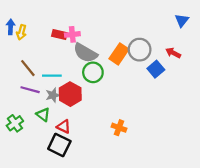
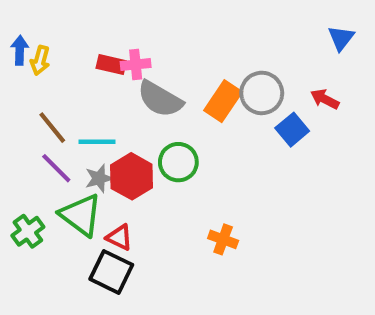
green circle: (93, 72) -> (178, 162), moved
purple line: (30, 90) -> (56, 168), turned 30
green triangle: (43, 115) -> (81, 215), size x1.6

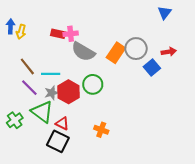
blue triangle: (341, 38) -> (164, 13), moved
red arrow: (325, 99) -> (169, 52), turned 144
orange cross: (223, 239) -> (101, 130), moved

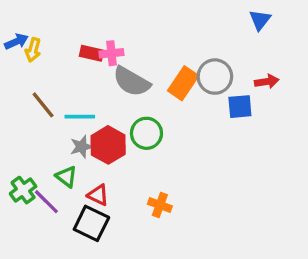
blue arrow: (10, 26) -> (16, 42), turned 64
blue square: (152, 68) -> (240, 107), turned 35
purple line: (29, 88) -> (46, 202), moved
green triangle: (42, 112) -> (66, 177), size x0.6

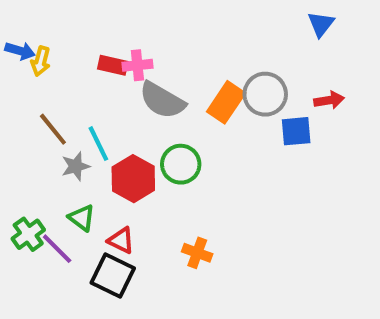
blue arrow: (16, 42) -> (20, 51), turned 40
cyan line: (80, 117) -> (98, 144), turned 64
gray star: (81, 147) -> (76, 166), moved

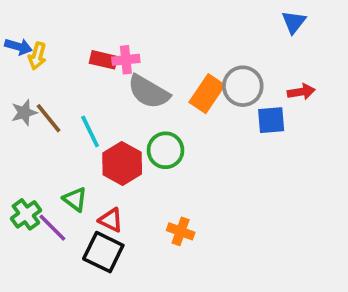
gray star: (76, 166) -> (24, 113), moved

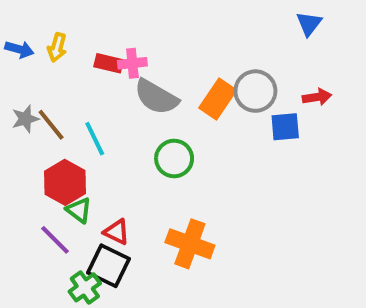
yellow arrow: (37, 56) -> (57, 47), moved
red hexagon: (122, 163) -> (65, 182), moved
green cross: (26, 214) -> (85, 287), moved
orange cross: (181, 231) -> (190, 244), size x1.6

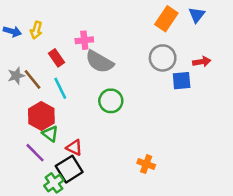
red rectangle: (109, 63) -> (56, 58), moved, turned 42
orange rectangle: (218, 99) -> (166, 19), moved
orange cross: (190, 244) -> (146, 164), moved, size x0.6
black square: (109, 266) -> (69, 169), turned 32

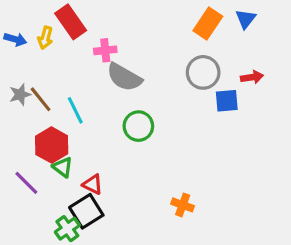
red rectangle: (56, 58) -> (71, 22), moved, size x1.5
purple line: (35, 153) -> (26, 183), moved

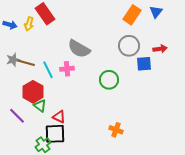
pink cross: (105, 50) -> (67, 69), moved
brown line: (41, 99) -> (26, 63), turned -36
green circle: (138, 126) -> (109, 80), moved
black square: (86, 211) -> (55, 134), turned 30

